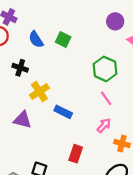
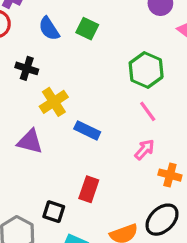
red rectangle: (76, 154) -> (89, 189), moved

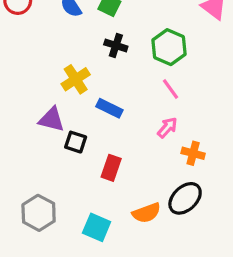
black cross: (27, 68) -> (116, 45), moved
black square: (54, 212) -> (76, 142), moved

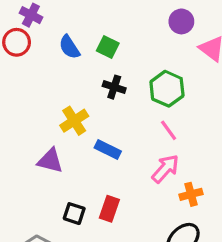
pink arrow: (167, 128) -> (165, 169), size x1.4
black square: (76, 142) -> (74, 214), moved
orange cross: (193, 153) -> (191, 194), turned -30

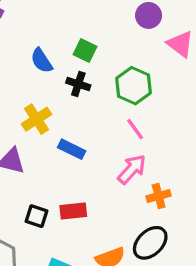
blue semicircle: (69, 47) -> (42, 61), moved
green square: (108, 47) -> (85, 51), moved
red rectangle: (109, 209) -> (73, 211), turned 65

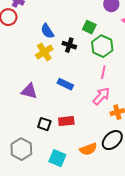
green square: (85, 51) -> (89, 27), moved
yellow cross: (37, 119) -> (44, 52), moved
pink line: (135, 129) -> (103, 72), turned 48

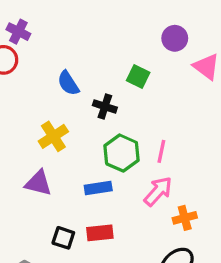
green hexagon: (102, 46) -> (122, 153), moved
yellow cross: (44, 52) -> (53, 136), moved
blue rectangle: (65, 84) -> (98, 188), moved, turned -35

